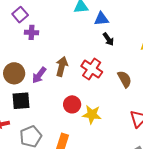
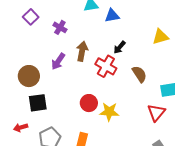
purple cross: (32, 32) -> (60, 27), moved, turned 32
black arrow: (108, 39) -> (120, 47), moved, turned 80
brown arrow: (62, 66) -> (82, 51), moved
purple arrow: (39, 75) -> (58, 61), moved

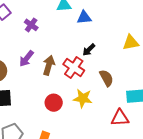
brown arrow: (82, 51) -> (49, 65), moved
yellow star: (109, 112) -> (83, 98), moved
red triangle: (156, 113) -> (120, 118), turned 42

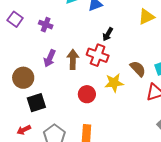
brown semicircle: (106, 78) -> (138, 69), moved

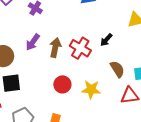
black arrow: (108, 34) -> (106, 40), moved
yellow star: (114, 83) -> (91, 89), moved

